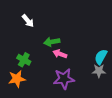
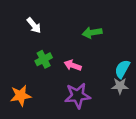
green arrow: (52, 42) -> (92, 33), moved
green cross: (24, 60) -> (44, 59), moved, turned 32

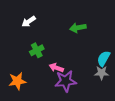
white arrow: (34, 25) -> (29, 22), turned 96
pink arrow: (73, 65) -> (56, 68), moved

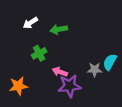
green arrow: (78, 28) -> (59, 29), moved
gray star: (102, 73) -> (95, 70), moved

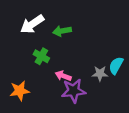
white arrow: (30, 23) -> (32, 24), size x1.5
green cross: (39, 53) -> (41, 56), turned -32

